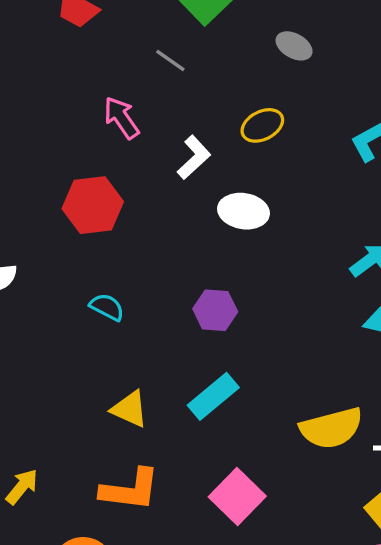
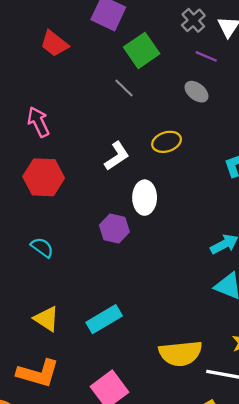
gray line: (170, 61) -> (124, 88), moved
pink arrow: (121, 118) -> (38, 122), moved
white ellipse: (243, 211) -> (145, 198), turned 72
purple hexagon: (215, 310) -> (114, 229), moved

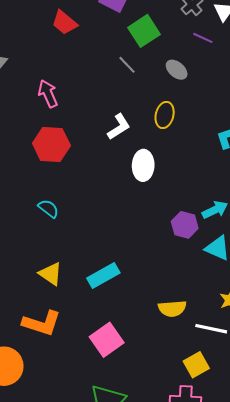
gray ellipse: (196, 92) -> (177, 70), moved
yellow ellipse: (167, 142) -> (165, 115), turned -60
purple hexagon: (114, 229) -> (185, 225), moved
yellow semicircle: (180, 353) -> (172, 309), size x0.7

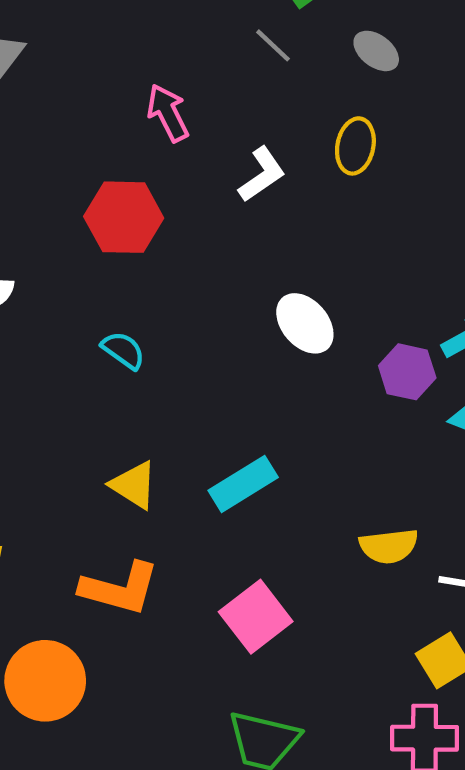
pink arrow: (48, 94) -> (168, 113), moved
white ellipse: (143, 165) -> (305, 323), moved, turned -40

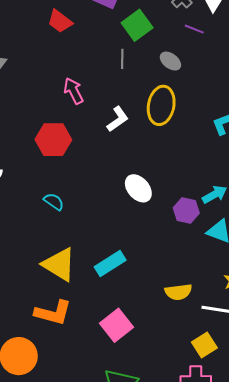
gray line: (273, 45) -> (122, 59), turned 48
yellow ellipse: (355, 146) -> (161, 105), size x1.5
yellow triangle: (134, 485) -> (59, 264), size x1.5

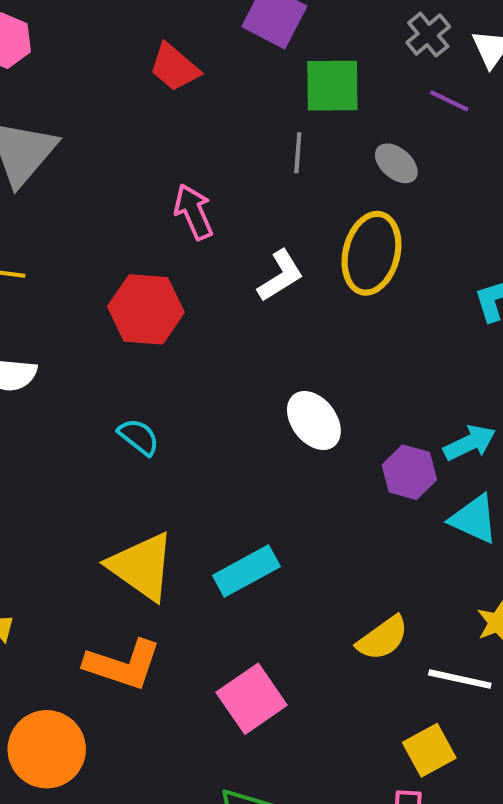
green square: (137, 25) -> (332, 86), turned 32
yellow semicircle: (178, 292) -> (383, 638), turned -32

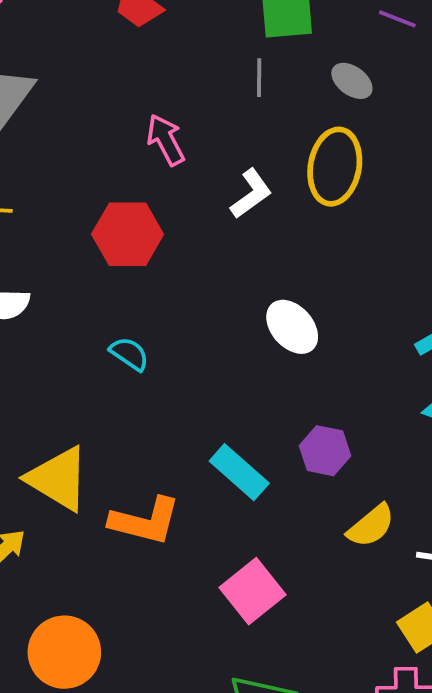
purple hexagon: (409, 472) -> (325, 451), moved
yellow triangle: (142, 566) -> (58, 479), moved
cyan rectangle: (246, 571) -> (239, 472), turned 74
orange L-shape: (123, 665) -> (145, 521), moved

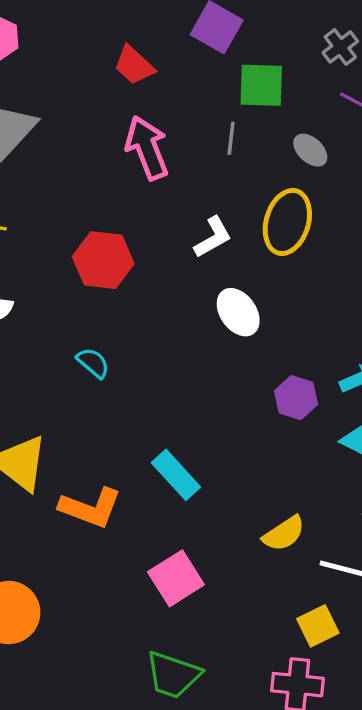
pink arrow: (166, 140) -> (147, 148), moved, size x1.4
white ellipse: (292, 327) -> (238, 312), moved
purple hexagon: (325, 451) -> (296, 398), moved

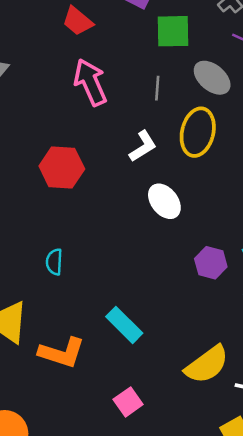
gray line: (231, 138) -> (157, 88), moved
gray ellipse: (310, 150) -> (212, 78), size x1.4
cyan semicircle: (93, 363) -> (54, 262), moved, turned -125
yellow semicircle: (284, 534) -> (207, 365), size x1.4
pink square: (176, 578) -> (128, 402), size x0.7

